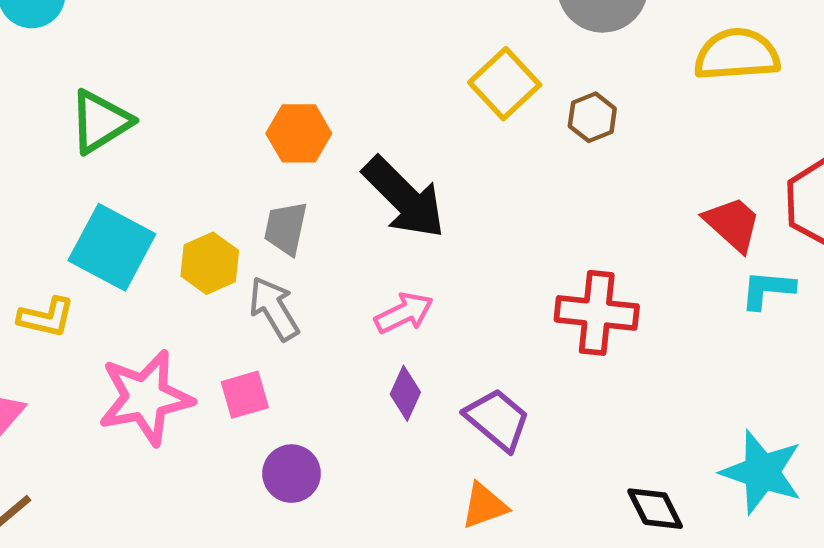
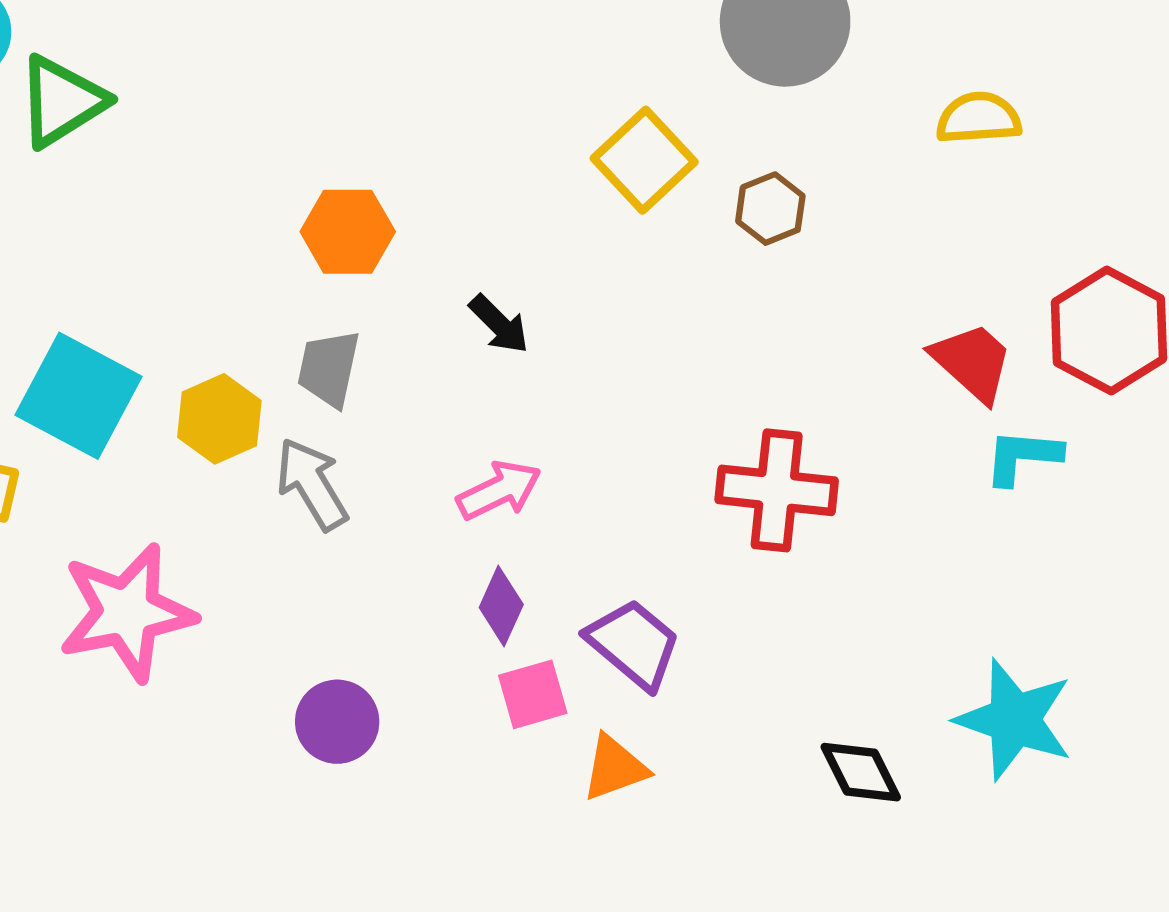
yellow semicircle: (737, 54) -> (979, 118), size x0.7
green triangle: (100, 122) -> (62, 101), moved
black arrow: (404, 198) -> (499, 324), size x0.5
pink square: (245, 395) -> (533, 694), moved

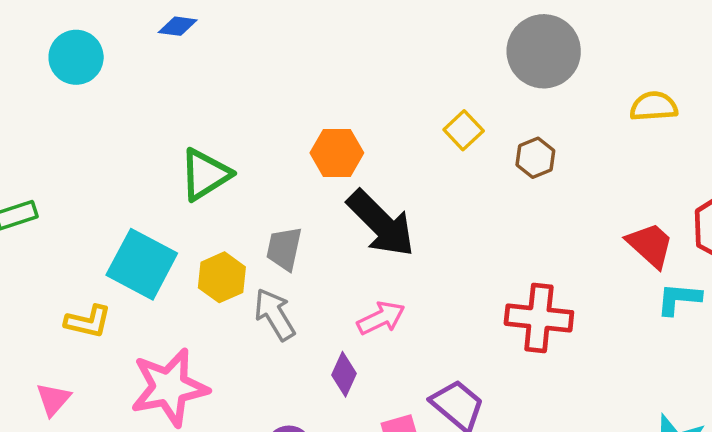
green triangle: (62, 101) -> (205, 174), moved
yellow square: (644, 160) -> (464, 130), size x0.7
orange hexagon: (348, 232) -> (337, 153), moved
black arrow: (499, 324) -> (381, 224), size x2.0
purple diamond: (501, 606) -> (344, 374), moved

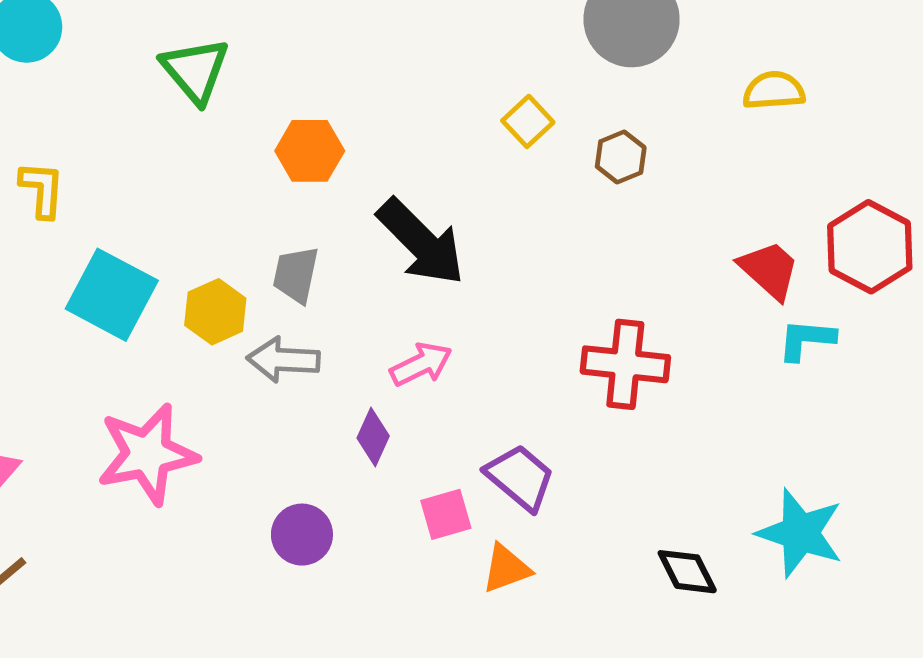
orange hexagon: (337, 153) -> (310, 151), moved
green triangle: (205, 174) -> (195, 70), moved, turned -38
gray arrow: (275, 314) -> (283, 360), turned -56
yellow L-shape: (88, 322) -> (42, 190), moved, turned -99

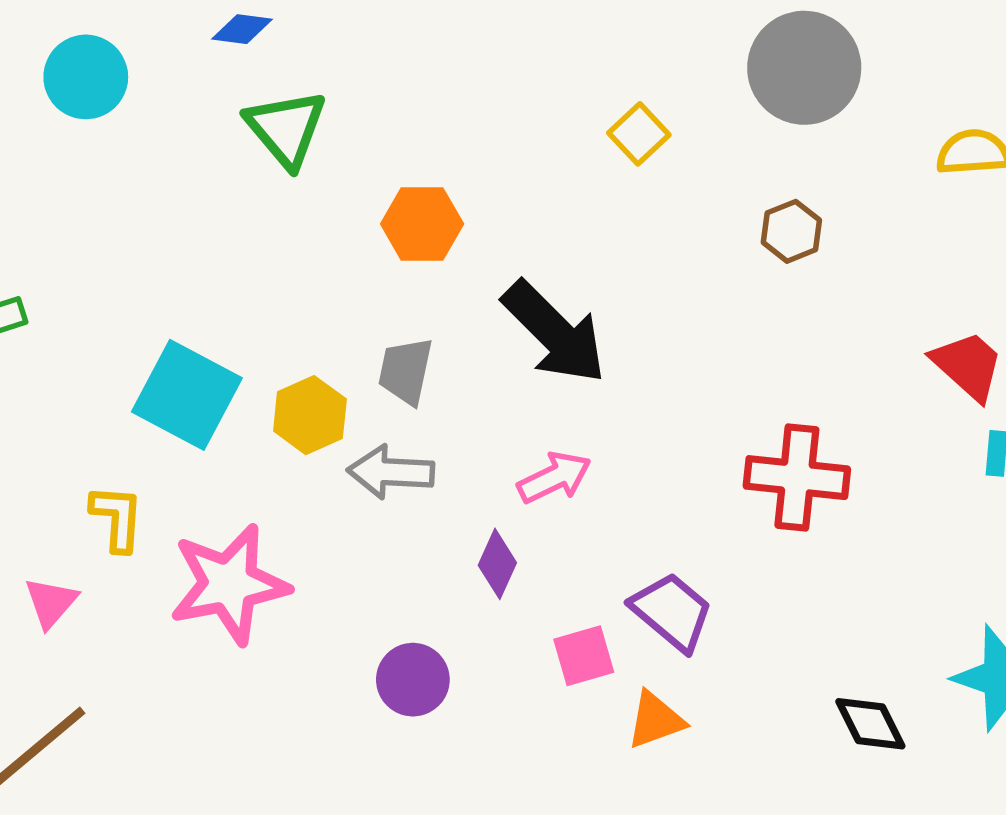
yellow square: (528, 121) -> (639, 134), moved
yellow L-shape: (42, 190) -> (117, 518), moved

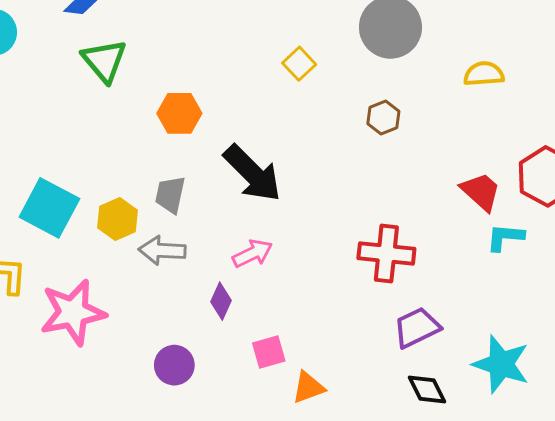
purple trapezoid: (672, 612) -> (417, 328), moved, turned -66

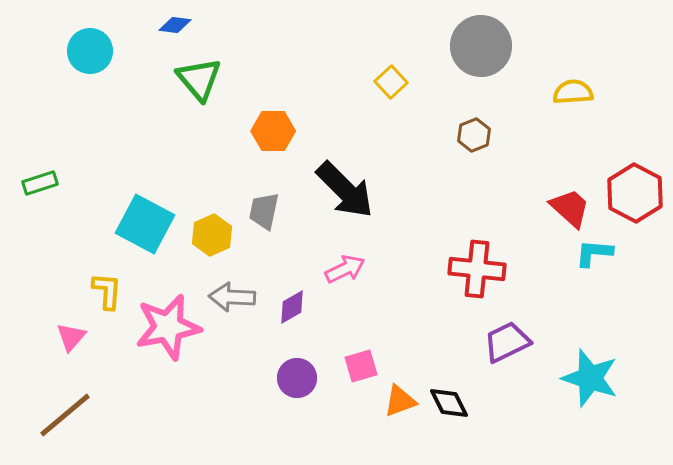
gray arrow: (162, 250) -> (232, 297), moved
purple diamond: (221, 301) -> (292, 307), moved, turned 36
purple circle: (174, 365) -> (297, 378), moved
black diamond: (427, 389) -> (449, 403), moved

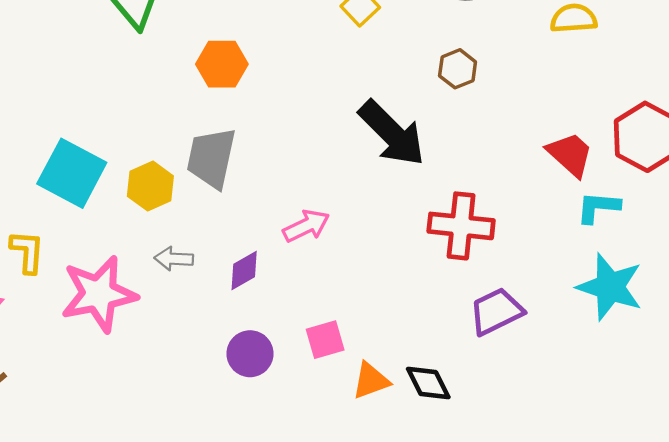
black arrow: (345, 190) -> (392, 133), moved
gray trapezoid: (264, 211) -> (211, 158), size x1.4
gray arrow: (232, 297) -> (174, 259), size x0.7
cyan star: (590, 378) -> (610, 287), moved

